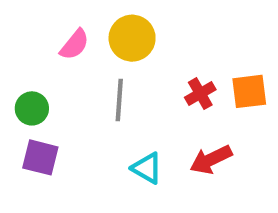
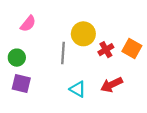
yellow circle: (132, 38) -> (83, 34), moved
pink semicircle: (75, 45) -> (28, 24), moved
orange square: (249, 91) -> (132, 49), turned 36

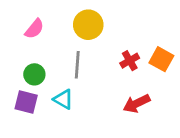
yellow circle: (83, 34) -> (88, 25), moved
green circle: (17, 58) -> (34, 74), moved
cyan triangle: (78, 89) -> (63, 99), moved

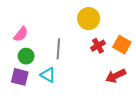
yellow circle: (88, 25) -> (89, 19), moved
pink semicircle: (34, 29) -> (21, 34), moved
red arrow: (137, 103) -> (116, 76), moved

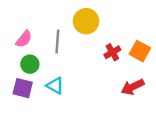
yellow circle: (89, 19) -> (86, 21), moved
gray line: (58, 49) -> (57, 41), moved

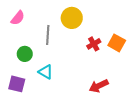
pink semicircle: (24, 39) -> (18, 18), moved
red arrow: (133, 87) -> (99, 86), moved
purple square: (23, 88) -> (17, 84), moved

